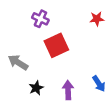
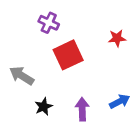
red star: (97, 19) -> (117, 38), moved
blue arrow: (99, 84) -> (120, 101), turned -84

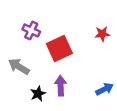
purple cross: (49, 23) -> (31, 30), moved
purple arrow: (82, 109) -> (61, 86), moved

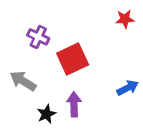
red star: (102, 34) -> (125, 19), moved
blue arrow: (105, 89) -> (128, 88), moved

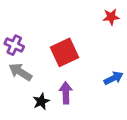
purple cross: (38, 37) -> (14, 45), moved

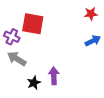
red square: (64, 52) -> (33, 24), moved, turned 35
blue arrow: (114, 78) -> (93, 41), moved

